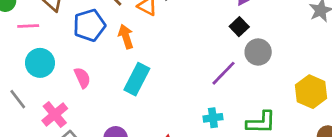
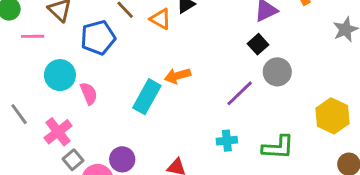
orange arrow: (126, 37) -> (177, 76), moved, turned -90
cyan circle: (40, 63) -> (60, 75), moved

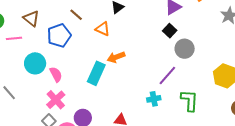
orange triangle: (161, 19) -> (103, 29), moved
purple line: (240, 93) -> (167, 76), moved
pink cross: (58, 132) -> (56, 100), moved
green L-shape: (278, 147) -> (189, 101), turned -85

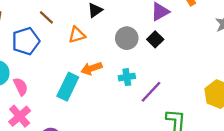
orange triangle: (103, 29) -> (77, 35), turned -42
gray circle: (185, 49) -> (127, 38), moved
cyan cross: (154, 99) -> (127, 77), moved

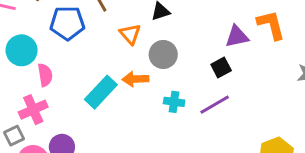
orange triangle: (77, 35) -> (130, 34), turned 48
gray circle: (127, 38) -> (163, 54), moved
purple line: (151, 92) -> (215, 105), moved

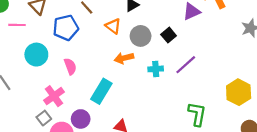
black square: (221, 68) -> (169, 35), moved
pink semicircle: (45, 75) -> (70, 66), moved
cyan rectangle: (101, 92) -> (101, 91), moved

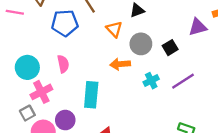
cyan circle: (36, 55) -> (27, 67), moved
cyan cross: (156, 69) -> (151, 81), turned -32
cyan rectangle: (101, 91) -> (91, 95), turned -35

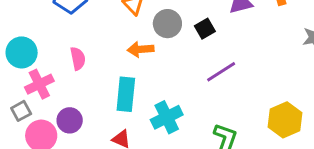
pink semicircle: (63, 64) -> (78, 59), moved
cyan cross: (151, 81) -> (167, 117), moved, size x1.5
cyan rectangle: (91, 95) -> (126, 94), moved

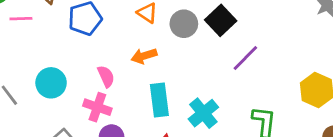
black square: (205, 29) -> (221, 20), size x1.5
orange arrow: (141, 49) -> (144, 56), moved
pink cross: (39, 84) -> (97, 107), moved, turned -32

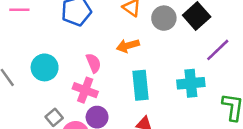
cyan cross: (203, 113) -> (191, 83), moved, turned 32

